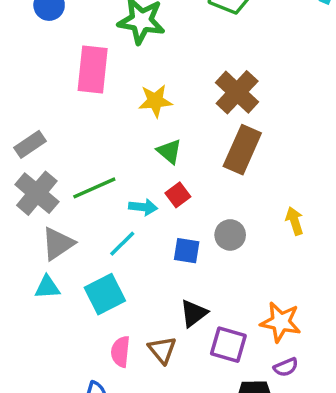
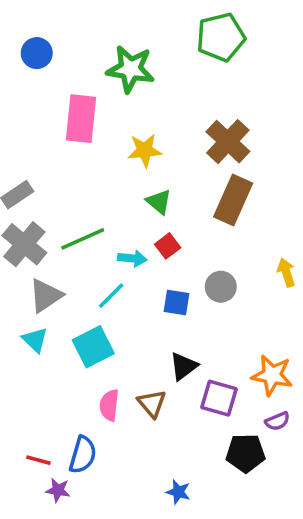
cyan triangle: (47, 287) -> (35, 340), turned 48

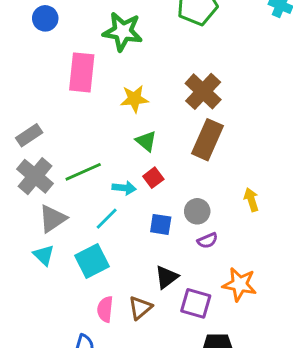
brown triangle: (152, 403) -> (140, 308), turned 30
purple semicircle: (277, 421) -> (207, 241), moved

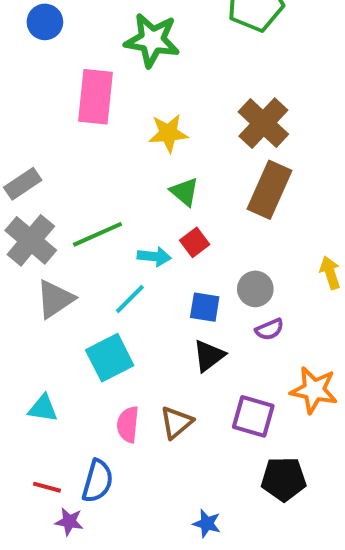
cyan triangle: (44, 255) -> (43, 408), moved, turned -35
black triangle: (167, 277) -> (209, 356), moved

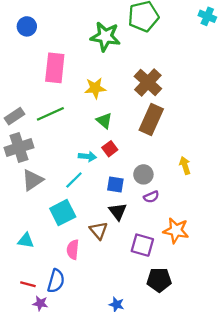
green star: (152, 40) -> (105, 37), moved
green line: (98, 234) -> (50, 114), moved
gray cross: (31, 240) -> (19, 148), turned 32
black triangle: (209, 356) -> (118, 211), turned -30
brown triangle: (176, 422) -> (99, 230), moved, turned -30

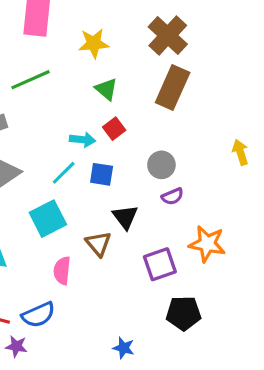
yellow arrow: (185, 165) -> (240, 152), moved
blue square: (115, 185) -> (102, 174), moved
purple square: (142, 245) -> (160, 264), turned -35
blue semicircle: (56, 281) -> (38, 315), turned 50

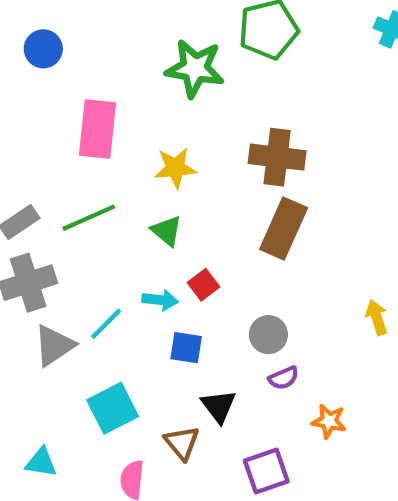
brown cross: (168, 36) -> (277, 157), turned -36
green triangle: (106, 89) -> (167, 231), moved
cyan line: (64, 173) -> (106, 324), moved
orange star: (207, 244) -> (329, 421), moved, size x0.7

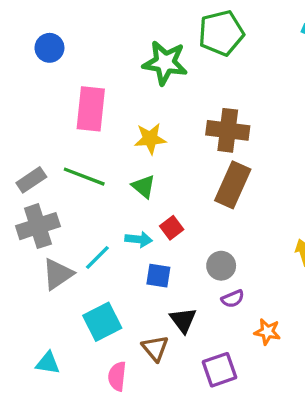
green line: (89, 218) -> (84, 177), turned 45

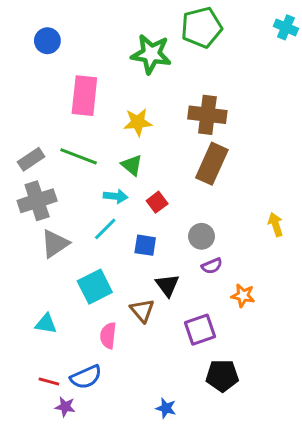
cyan arrow: (139, 239) -> (116, 196), moved
cyan line: (97, 257) -> (105, 229), moved

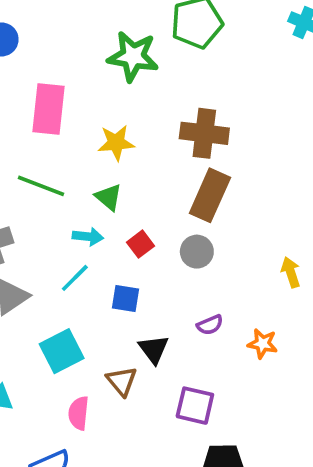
gray circle: (201, 236) -> (197, 252), moved
orange star: (243, 296) -> (263, 344), moved
purple square: (200, 330) -> (195, 406), turned 32

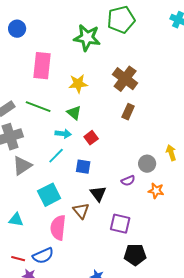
brown cross: (204, 133) -> (125, 79), turned 30
brown rectangle: (210, 195) -> (128, 112), size x0.6
gray circle: (197, 252) -> (147, 164), moved
pink semicircle: (79, 413) -> (58, 228), size x1.4

